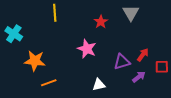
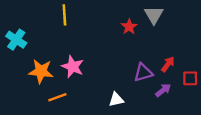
red star: (101, 22) -> (129, 27), moved
pink star: (87, 49) -> (73, 67), moved

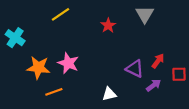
yellow line: (64, 15) -> (61, 14), turned 60
red star: (129, 27) -> (108, 25), moved
purple triangle: (143, 73) -> (135, 69), turned 42

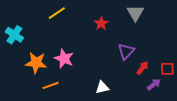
red arrow: (158, 61) -> (143, 68), moved
purple triangle: (135, 69) -> (126, 51), moved, turned 48
purple arrow: (154, 85) -> (154, 84), moved

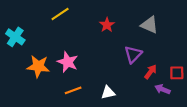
gray triangle: (135, 13) -> (149, 25), moved, turned -36
purple arrow: (154, 84) -> (163, 89), turned -120
orange line: (51, 85) -> (73, 90), moved

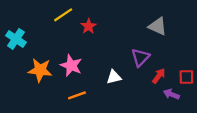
red star: (107, 25) -> (88, 26), moved
white triangle: (108, 93) -> (114, 77), moved

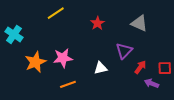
red star: (88, 26) -> (98, 23), moved
pink star: (71, 65) -> (63, 58), turned -30
orange star: (40, 70) -> (35, 62), turned -30

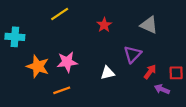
cyan cross: (14, 34) -> (15, 37), turned -30
orange star: (35, 62) -> (38, 66), turned -30
orange line: (68, 84) -> (62, 90), moved

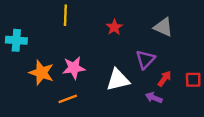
yellow line: (60, 14) -> (65, 15), turned -54
white triangle: (107, 73) -> (118, 80), size x1.5
purple arrow: (162, 89) -> (154, 98), moved

